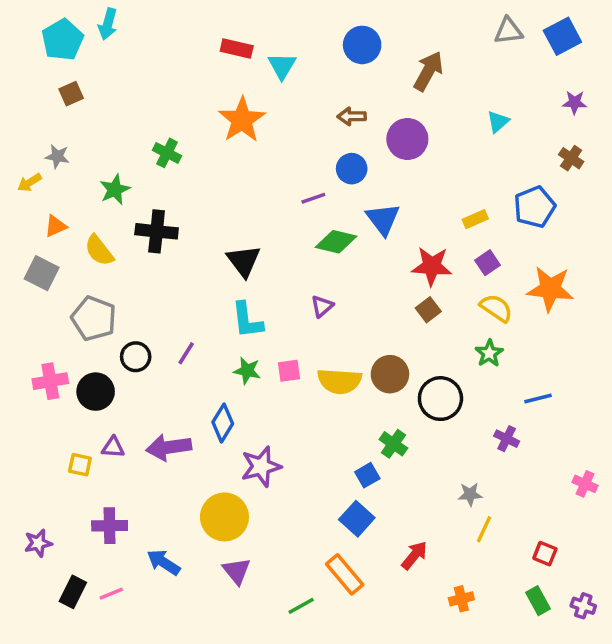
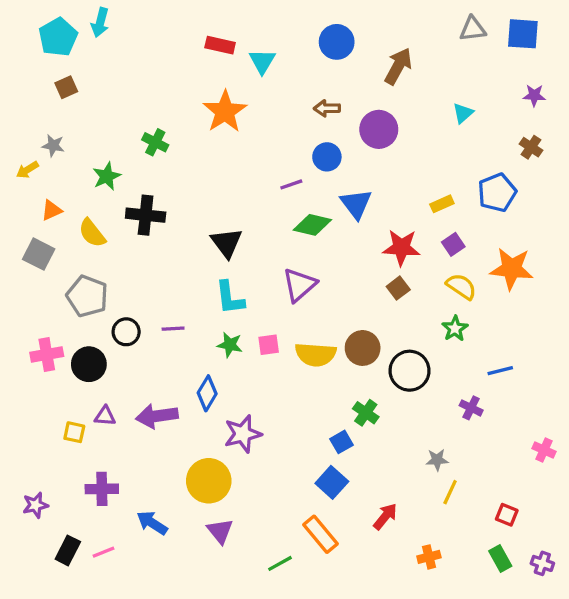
blue square: (562, 36) -> (523, 34), turned 32
purple triangle: (322, 306) -> (299, 285), size x1.6
purple line: (186, 353) -> (173, 329), turned 55

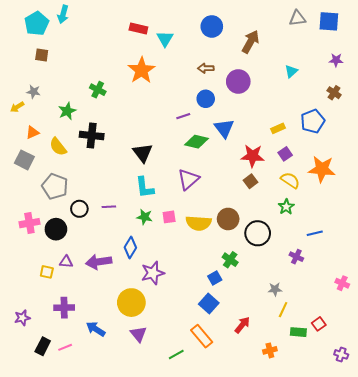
brown square: (66, 87) -> (42, 55), turned 32
red square: (507, 515) -> (319, 324), turned 32
green rectangle: (500, 559) -> (298, 332), moved, turned -56

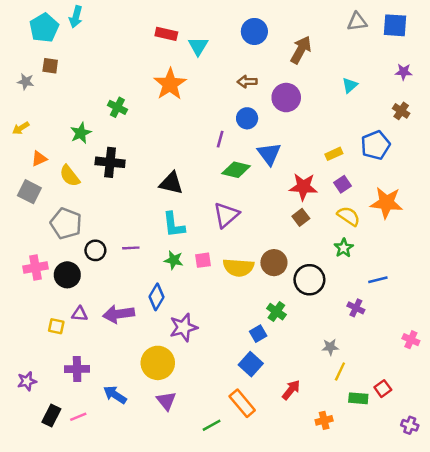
gray star: (34, 92) -> (26, 82), moved
purple line: (183, 116) -> (220, 139), turned -56
black triangle: (143, 153) -> (171, 183), turned -40

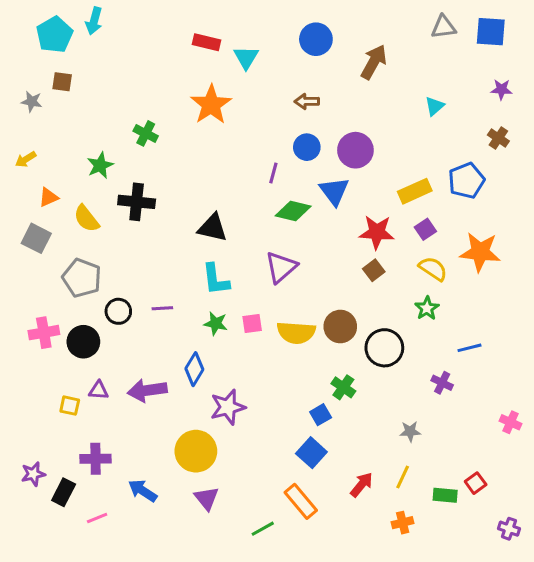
purple circle: (286, 98) -> (355, 150), moved
yellow rectangle: (334, 154) -> (415, 191), size x1.5
yellow line: (340, 371) -> (403, 477), moved
black rectangle: (51, 415) -> (64, 492), moved

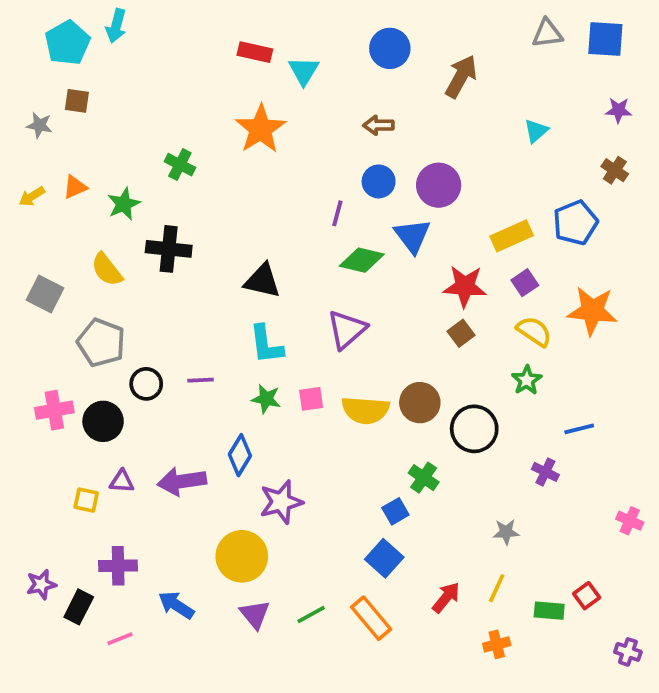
orange triangle: (48, 197) -> (75, 187), moved
green line: (263, 529) -> (311, 614), moved

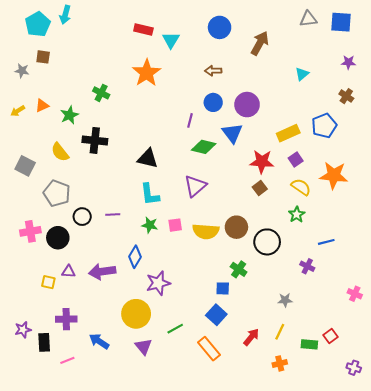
blue square: (395, 511) -> (223, 288), turned 32
black rectangle: (79, 607) -> (44, 342), turned -30
green line: (311, 614) -> (175, 329), moved

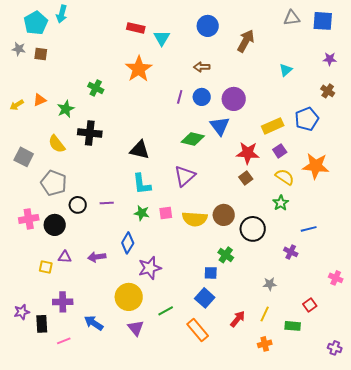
gray star: (22, 71) -> (19, 49), moved
purple line: (190, 120) -> (180, 97), moved
purple arrow: (102, 272) -> (97, 257), size x0.7
red square: (330, 336) -> (310, 305), moved

